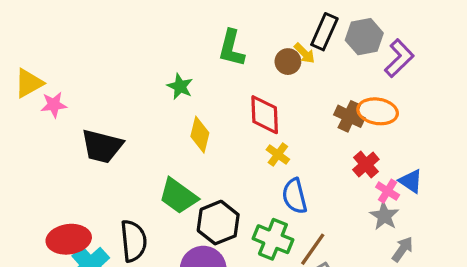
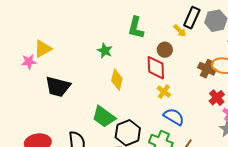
brown circle: (288, 62) -> (165, 50), moved
yellow triangle: (29, 83) -> (43, 49), moved
blue semicircle: (295, 196) -> (174, 117), turned 135

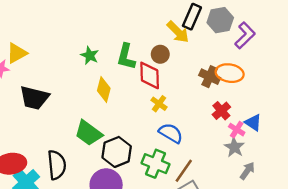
green L-shape: (136, 28) -> (126, 57), moved
yellow arrow: (180, 31) -> (178, 32), size x1.5

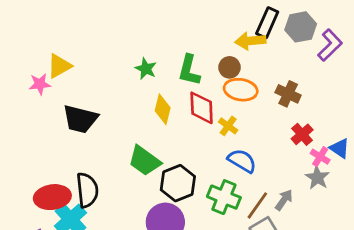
yellow arrow: (178, 32) -> (250, 41), turned 130
orange ellipse: (230, 73) -> (241, 90), moved
red diamond: (150, 75) -> (202, 108), moved
black semicircle: (57, 165) -> (87, 190), moved
gray arrow: (247, 171) -> (284, 200), moved

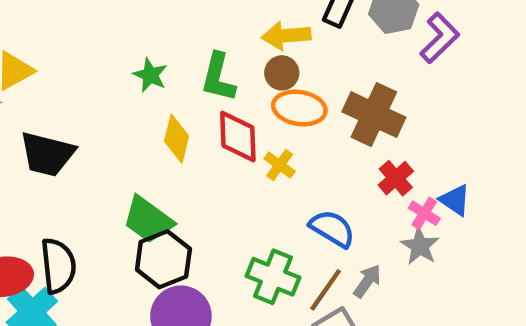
yellow arrow: (250, 41) -> (286, 36), moved
brown cross: (288, 94) -> (374, 115), size x1.5
blue semicircle: (242, 161) -> (332, 229), moved
black hexagon: (178, 183) -> (163, 259), moved

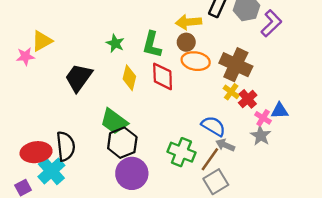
black trapezoid: (47, 154) -> (79, 78), moved, turned 112
yellow cross: (280, 165) -> (231, 92), moved
blue triangle: (455, 200) -> (280, 111), turned -36
gray arrow: (367, 281) -> (225, 145), moved, turned -102

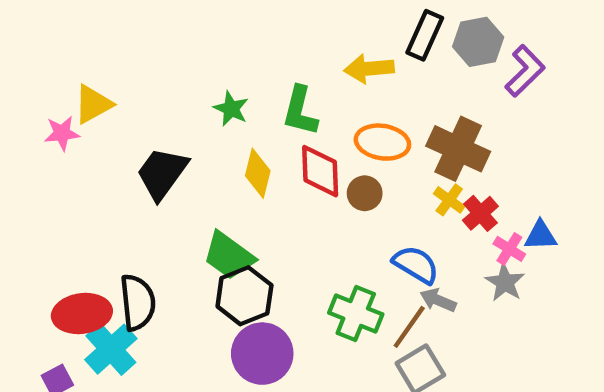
brown circle: (186, 42) -> (365, 193), moved

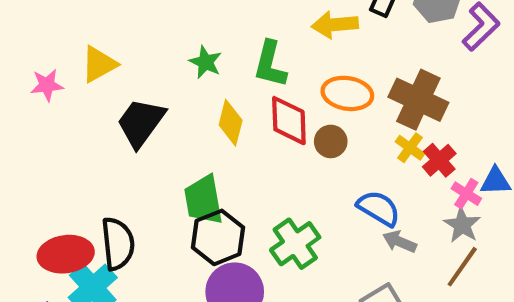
yellow triangle: (93, 104) -> (99, 64), moved
green trapezoid: (229, 256) -> (203, 200), turned 44
green cross: (356, 313) -> (295, 244), moved, turned 33
brown line: (409, 327) -> (462, 267), moved

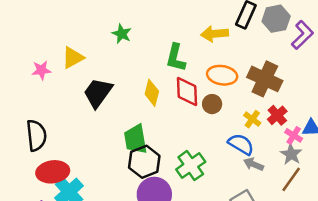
green star: (205, 62) -> (122, 34), moved
yellow cross: (410, 148) -> (252, 119), moved
black semicircle: (118, 244) -> (36, 135), moved

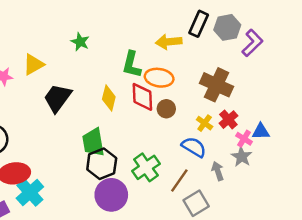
orange ellipse: (222, 75) -> (159, 78), moved
gray arrow: (253, 164) -> (218, 171), moved, turned 48
brown line: (291, 179) -> (179, 181), moved

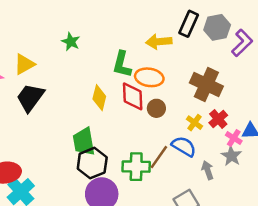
black trapezoid: (57, 98) -> (30, 98), moved
green cross: (146, 167) -> (136, 167), turned 36
brown line: (179, 181) -> (159, 157), moved

